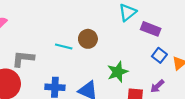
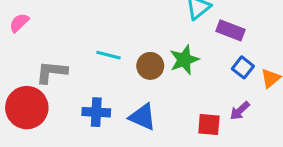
brown circle: (88, 39) -> (150, 66), moved
green star: (118, 72) -> (184, 60), moved

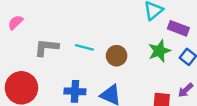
green star: (184, 60) -> (159, 51), moved
gray L-shape: (52, 72) -> (46, 47), moved

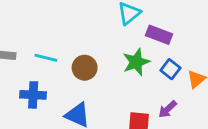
blue cross: (75, 91) -> (33, 95), moved

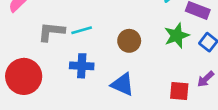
cyan line: (46, 58) -> (82, 30), moved, turned -30

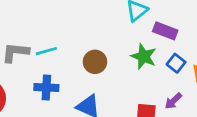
green star: (177, 36) -> (144, 56), turned -30

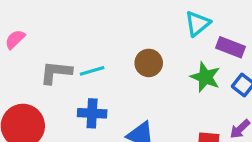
brown circle: (95, 62) -> (149, 63), moved

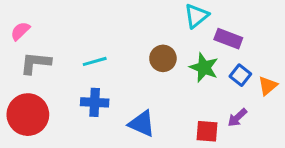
brown circle: (149, 63) -> (163, 58), moved
gray L-shape: (56, 72) -> (35, 63), moved

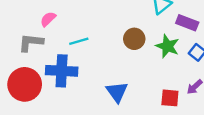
pink semicircle: (20, 31) -> (48, 19), moved
blue cross: (95, 102) -> (62, 71), moved, size x1.4
blue triangle: (142, 124) -> (117, 92), turned 30

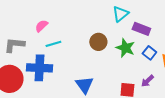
pink semicircle: (48, 19) -> (41, 26), moved

